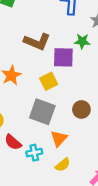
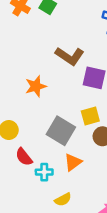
yellow square: (49, 81) -> (90, 116), moved
yellow semicircle: (63, 165) -> (63, 199), moved

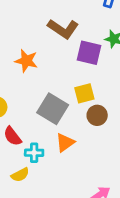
orange star: (36, 86) -> (26, 61), turned 30
yellow semicircle: (63, 199) -> (20, 175), moved

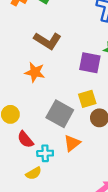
brown L-shape: (63, 29) -> (48, 41), moved

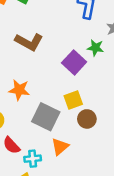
purple square: (90, 63) -> (74, 62), turned 35
orange star: (35, 72) -> (19, 90), moved

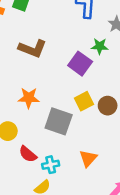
brown circle: (87, 119) -> (108, 106), moved
orange triangle: (60, 147) -> (88, 158), moved

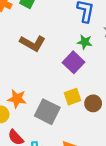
green star: (100, 46) -> (85, 42), moved
orange star: (29, 98) -> (17, 99), moved

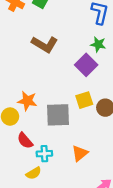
gray square: (47, 112) -> (58, 115), turned -30

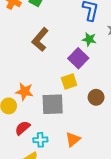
brown L-shape: (45, 44) -> (40, 40), turned 100
yellow square: (84, 100) -> (69, 82), moved
red semicircle: (25, 141) -> (23, 128), turned 91

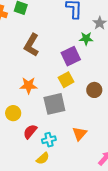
green star: (89, 39) -> (86, 39), moved
purple square: (78, 58) -> (71, 56), turned 30
orange star: (24, 92) -> (28, 85), moved

